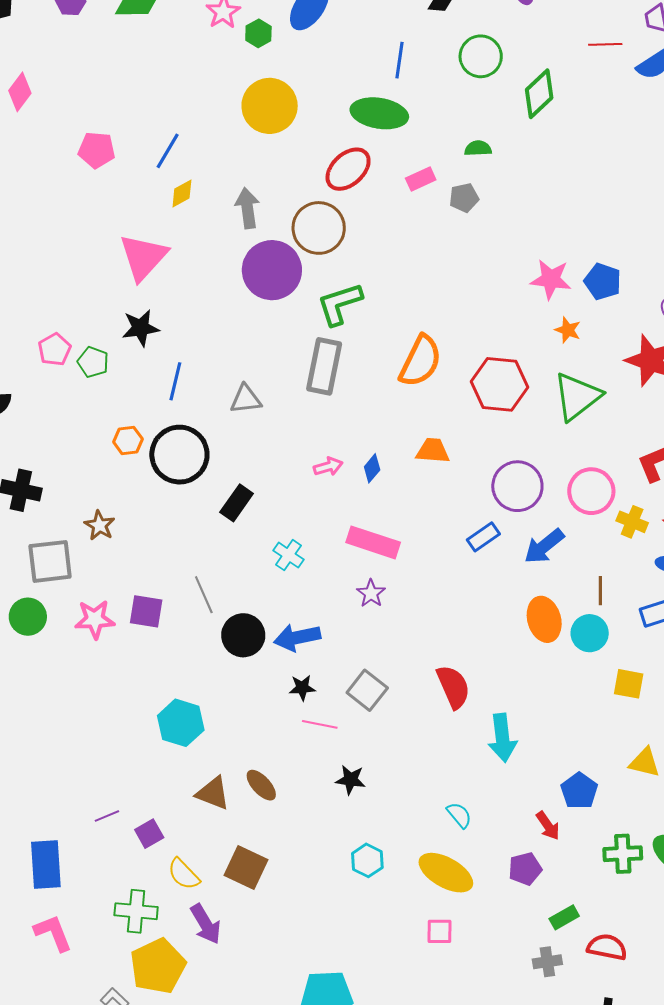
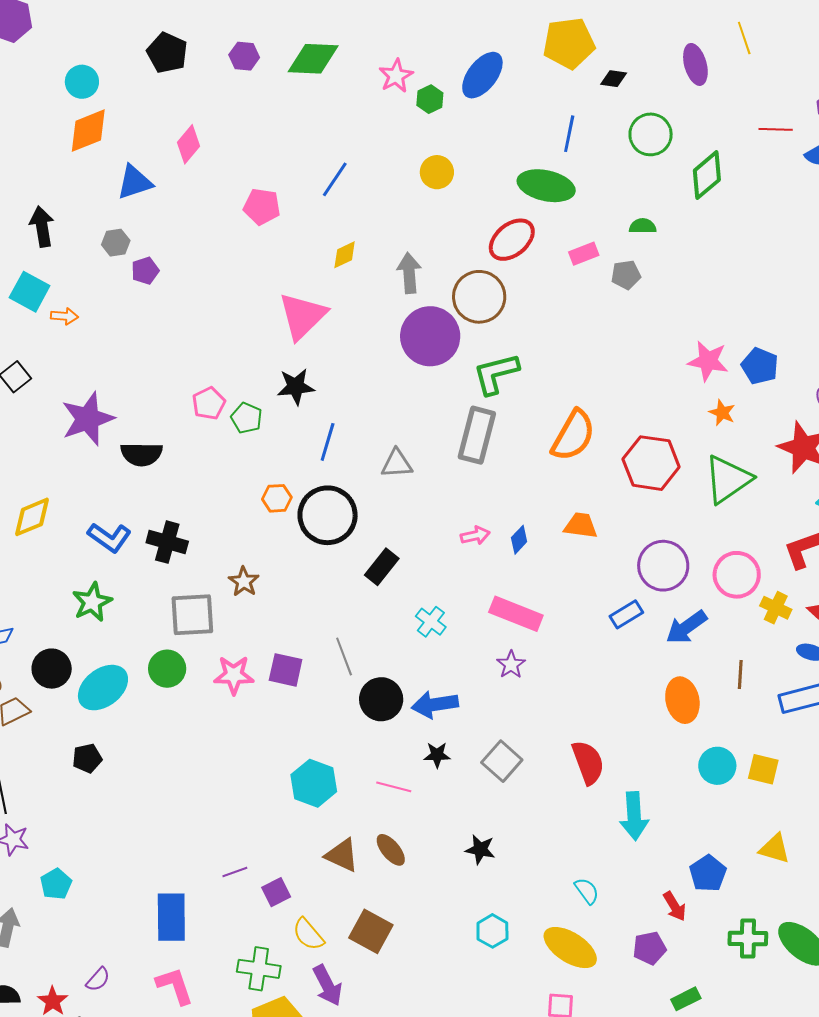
yellow circle: (270, 106) -> (437, 172), size x0.6
blue line: (168, 151) -> (335, 179), moved
cyan circle: (590, 633) -> (717, 766), moved
pink line: (320, 724) -> (394, 787), moved

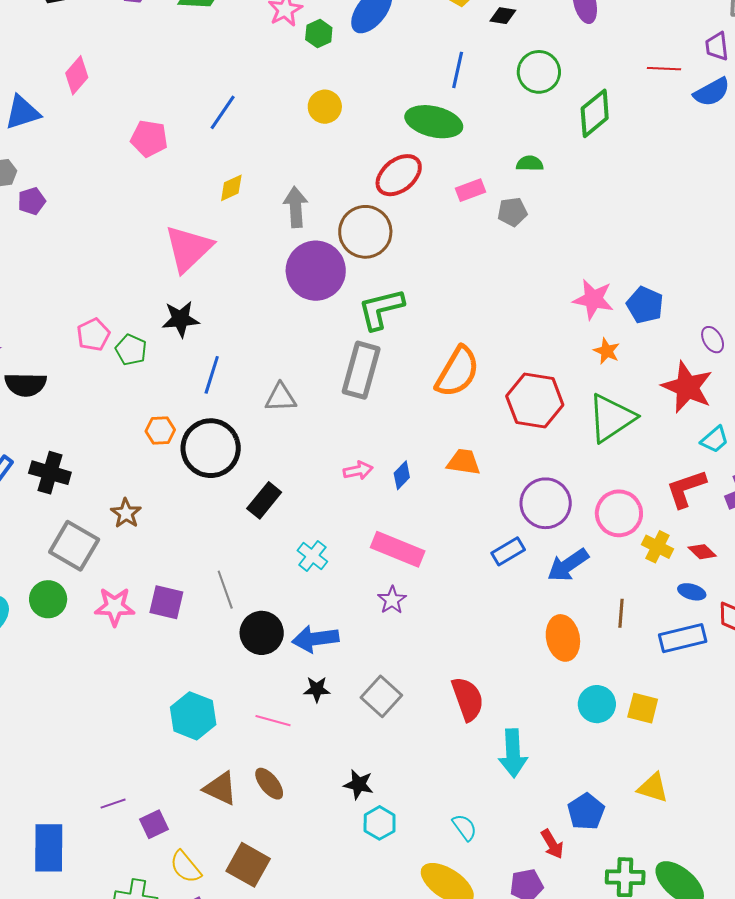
gray square: (192, 615) -> (74, 546), turned 33
cyan hexagon: (492, 931) -> (380, 823), moved

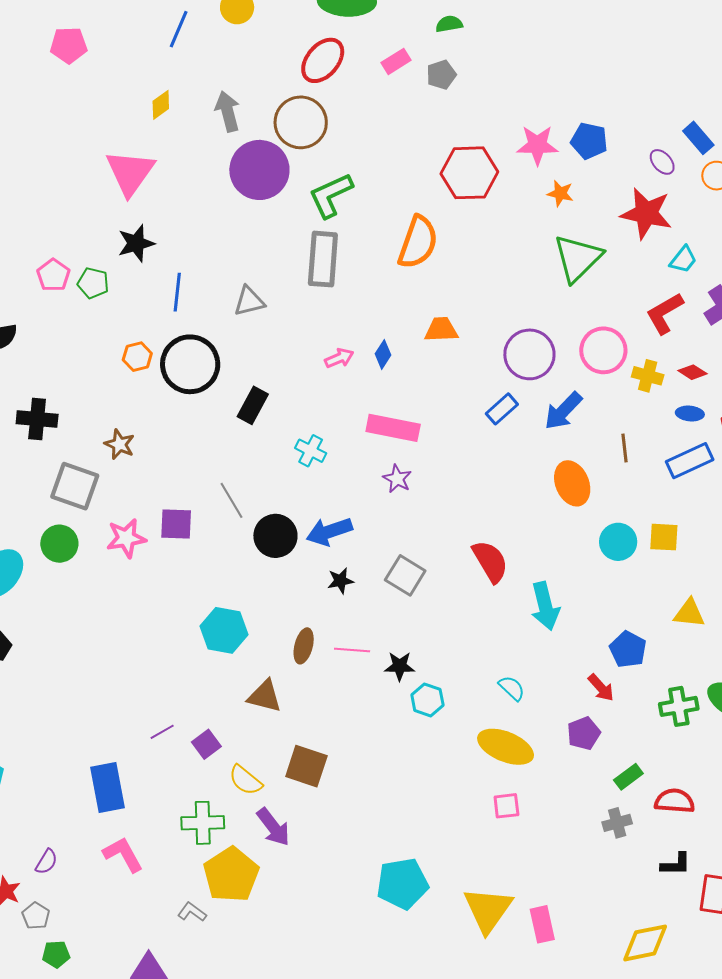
blue line: (223, 112) -> (179, 29), moved
pink pentagon: (149, 139) -> (69, 45), moved
red hexagon: (535, 400) -> (469, 173), moved
pink line: (273, 721) -> (352, 650), moved
brown ellipse: (269, 784) -> (304, 646), moved, turned 64

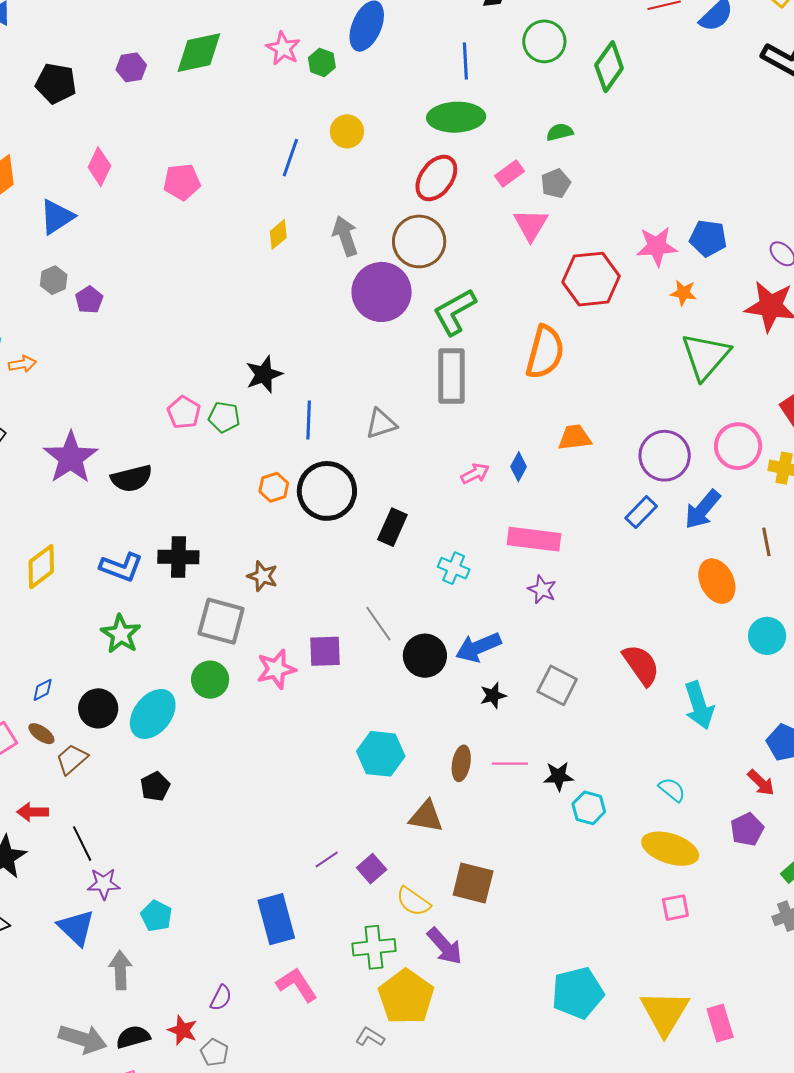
pink triangle: (130, 173) -> (531, 225), moved, size x0.7

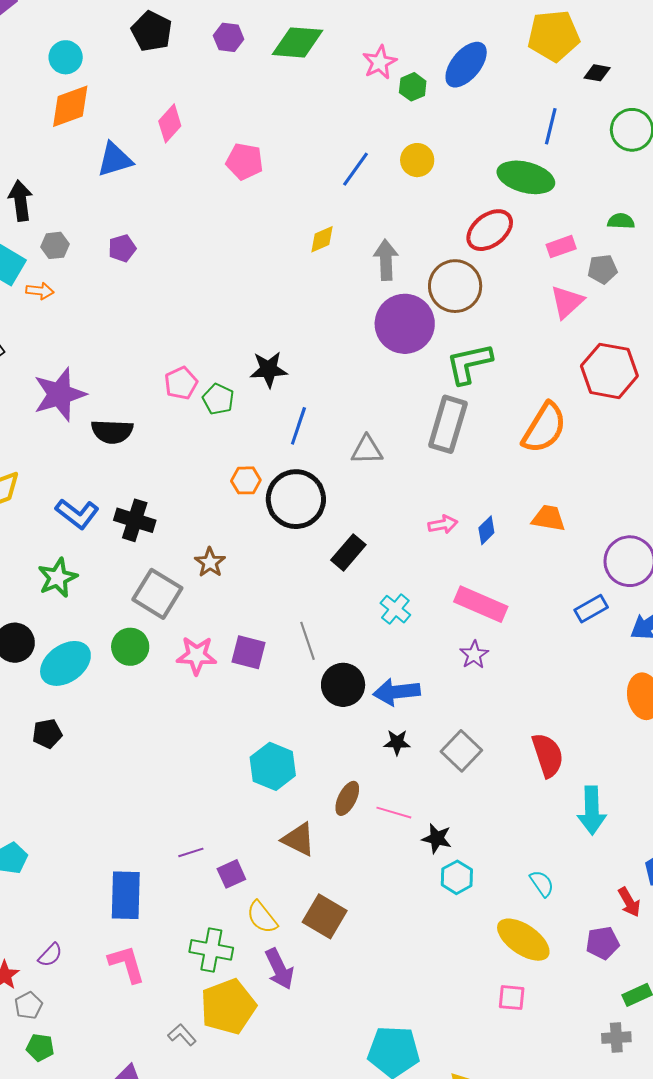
gray hexagon: (54, 280) -> (55, 245), moved

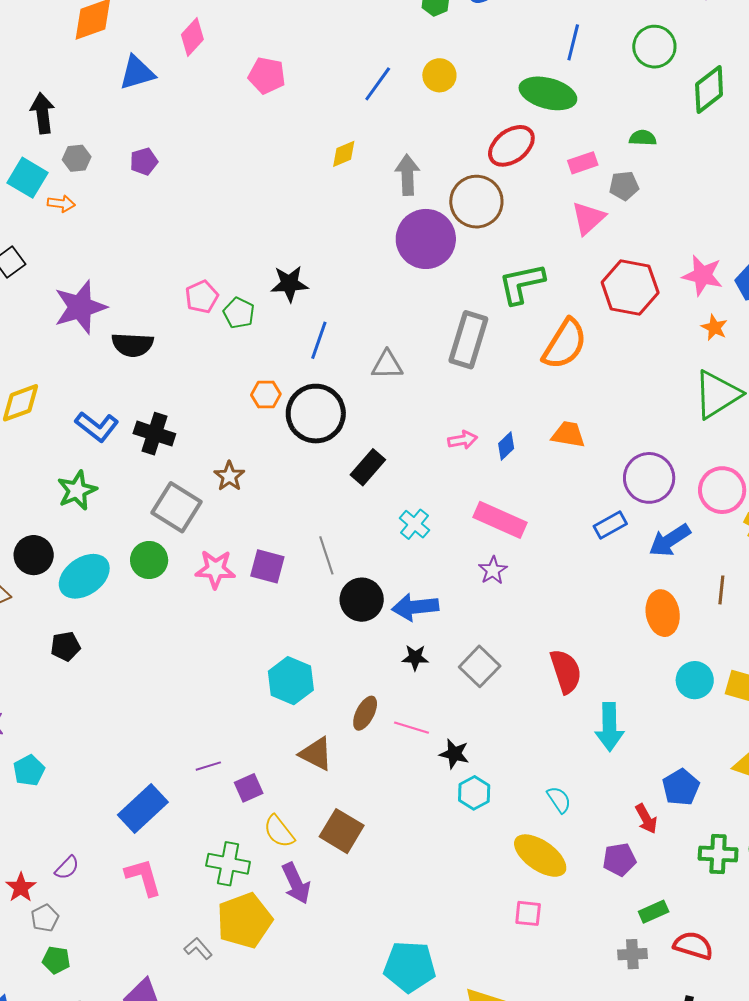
green L-shape: (469, 364) -> (522, 284), moved
blue rectangle: (126, 895) -> (143, 809), turned 45

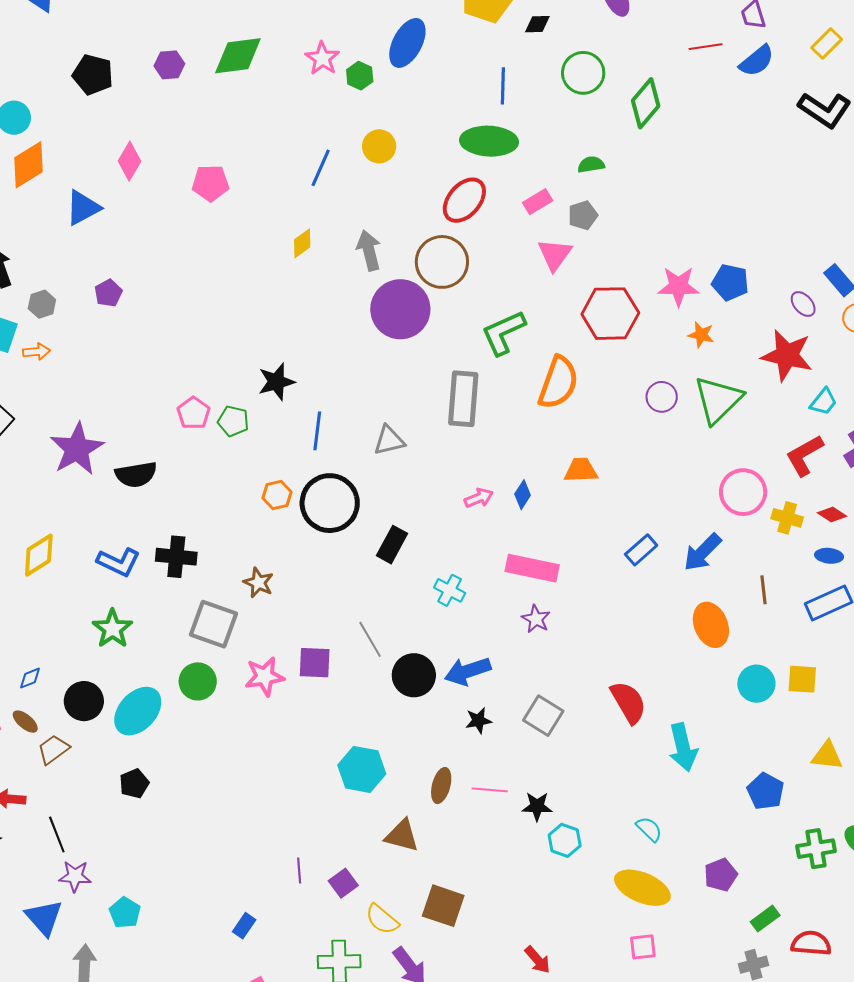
purple circle: (649, 478) -> (662, 397), moved, size x0.6
purple line: (208, 766) -> (299, 870), turned -65
blue rectangle: (143, 809) -> (244, 926), size x0.5
red arrow: (646, 819) -> (538, 960), moved

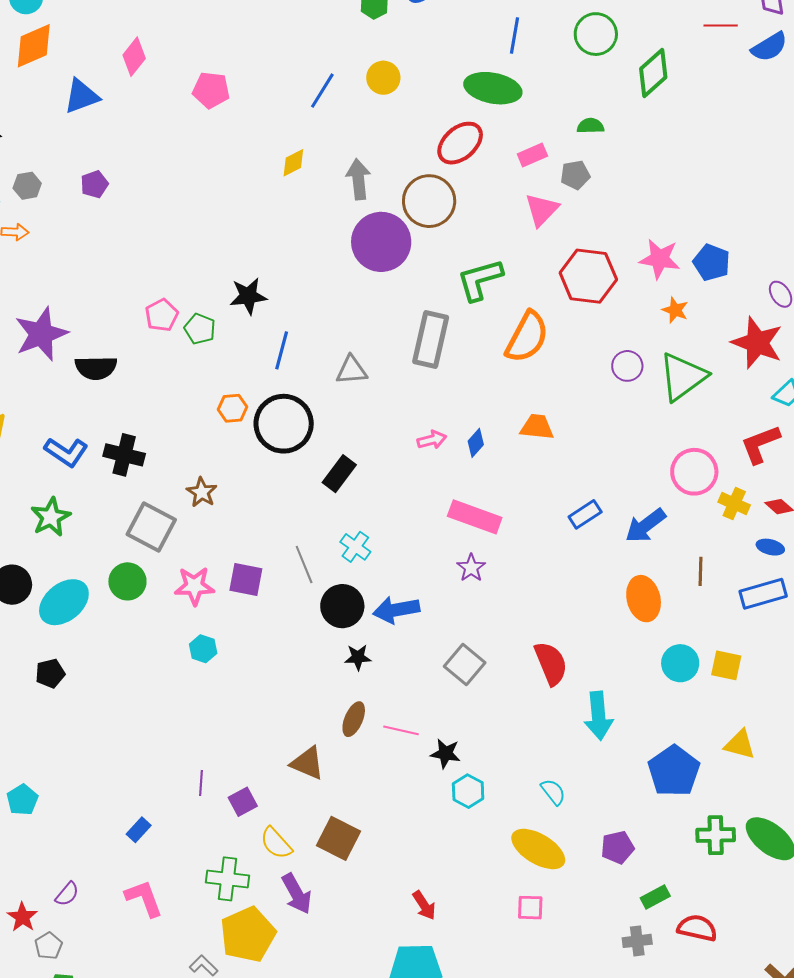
cyan cross: (450, 590) -> (355, 547), moved
black star: (478, 721) -> (358, 657), moved
cyan hexagon: (362, 769) -> (203, 649), moved, size x0.6
blue pentagon: (766, 791) -> (674, 771), size x1.4

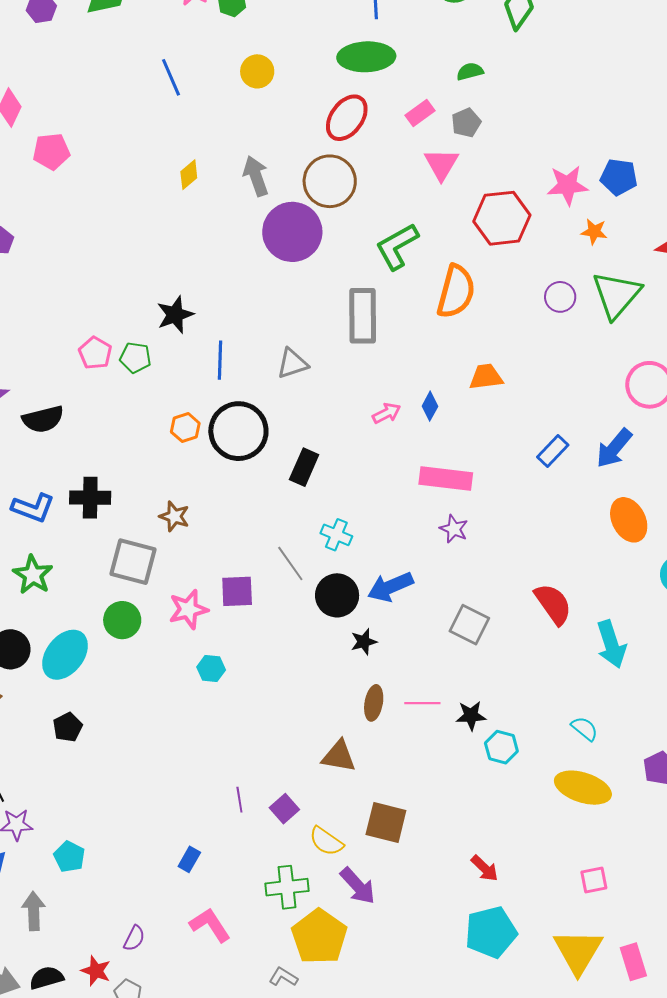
pink pentagon: (211, 90) -> (51, 151), moved
blue line: (322, 91) -> (171, 77), moved, turned -42
pink square: (530, 908) -> (594, 880), moved

